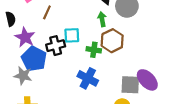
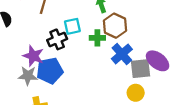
purple star: (25, 37) -> (33, 56), moved
blue pentagon: (34, 59) -> (50, 71), moved, turned -30
blue cross: (88, 78) -> (122, 54), moved, turned 30

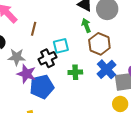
green cross: (97, 38) -> (75, 72), moved
gray star: (28, 76) -> (17, 57), moved

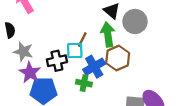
green arrow: (86, 26) -> (108, 34), size x1.5
brown line: (34, 29) -> (82, 40), moved
blue cross: (106, 69) -> (94, 67), moved

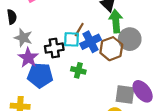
gray circle: (135, 21) -> (130, 39), moved
green arrow: (108, 34) -> (116, 21), moved
blue cross: (94, 67) -> (91, 42), moved

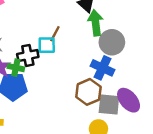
blue cross: (91, 42) -> (102, 68), moved, turned -36
brown hexagon: (111, 49) -> (88, 92), moved
green cross: (78, 70) -> (16, 68), moved

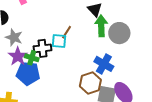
gray circle: (112, 42) -> (119, 33), moved

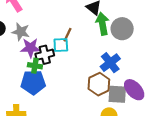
gray star: (14, 37) -> (21, 32), moved
purple star: (18, 56) -> (30, 48), moved, turned -30
blue cross: (104, 64) -> (110, 63), turned 30

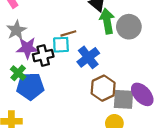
gray star: (21, 32) -> (16, 30), turned 30
brown line: (68, 35) -> (68, 33), turned 48
blue cross: (110, 63) -> (88, 57), moved
green cross: (35, 66) -> (18, 73), moved, turned 32

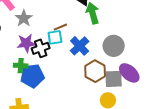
gray circle: (129, 27) -> (114, 46), moved
gray star: (16, 30) -> (24, 18), moved
green cross: (18, 73) -> (21, 66), turned -32

